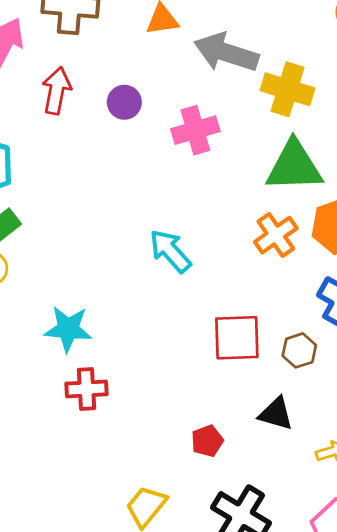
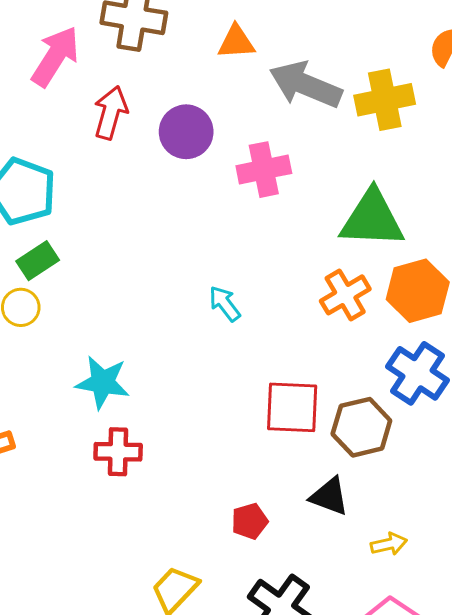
yellow cross: (287, 89) -> (385, 100), moved, turned -33
purple circle: (124, 102) -> (186, 132), size x1.4
cyan arrow: (170, 251) -> (225, 304), size x0.7
brown hexagon: (299, 350) -> (361, 427), size x1.5

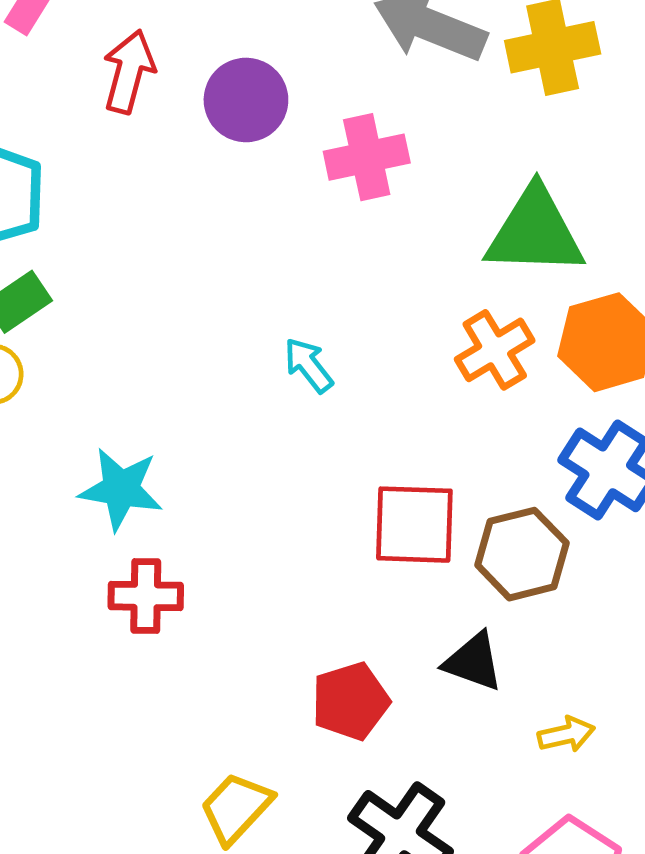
red pentagon: (250, 521) -> (350, 701), size x1.4

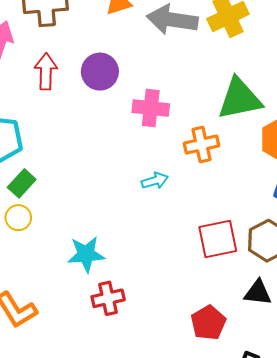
pink cross: (367, 157) -> (151, 108), moved, turned 32
orange cross: (495, 350) -> (202, 145), moved, turned 32
cyan arrow: (308, 365) -> (155, 181), turned 125

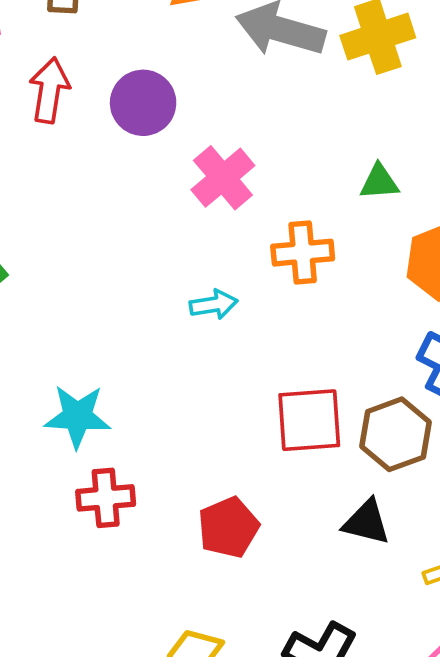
green triangle: (240, 99) -> (379, 182), size x0.5
pink cross: (151, 108) -> (223, 178), turned 36
red pentagon: (208, 323) -> (228, 527), moved

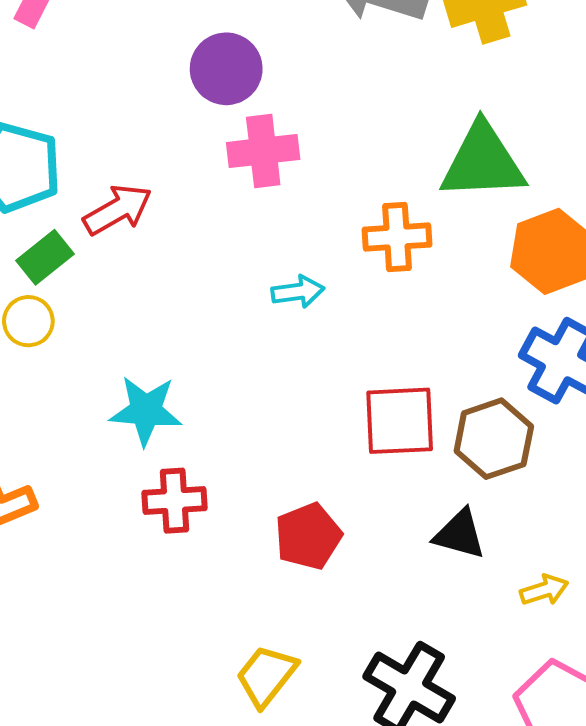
red arrow: (49, 90) -> (118, 210), moved, turned 50
pink cross: (223, 178) -> (263, 151), moved, turned 32
green triangle: (379, 182) -> (483, 162), size x2.0

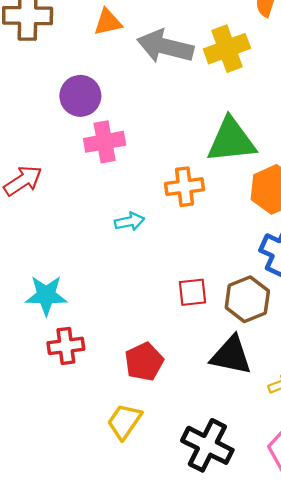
red square: (400, 421) -> (193, 292), size x0.7
black triangle: (460, 534) -> (231, 355), size x1.4
yellow trapezoid: (266, 676) -> (124, 421), moved

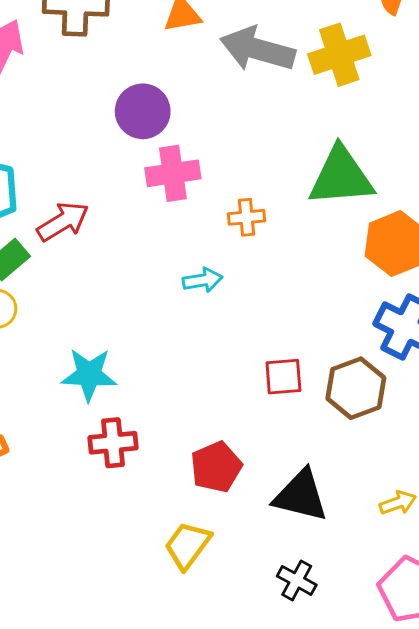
orange cross: (185, 187) -> (247, 217), moved, size x0.7
black triangle: (231, 355) -> (301, 496), moved
black cross: (207, 445) -> (297, 580), size x0.6

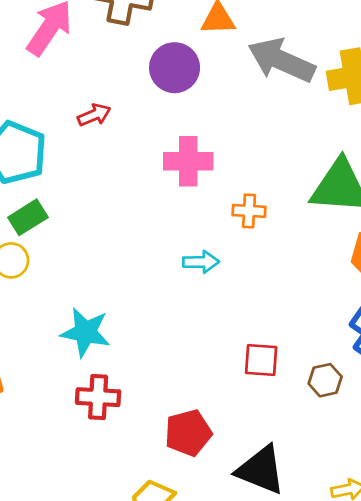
purple circle: (143, 111) -> (175, 68), moved
red arrow: (63, 222) -> (94, 115), moved, size x0.7
brown hexagon: (356, 388) -> (325, 380), size x0.6

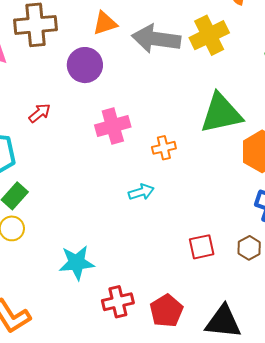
red cross: (98, 397) -> (118, 302), moved

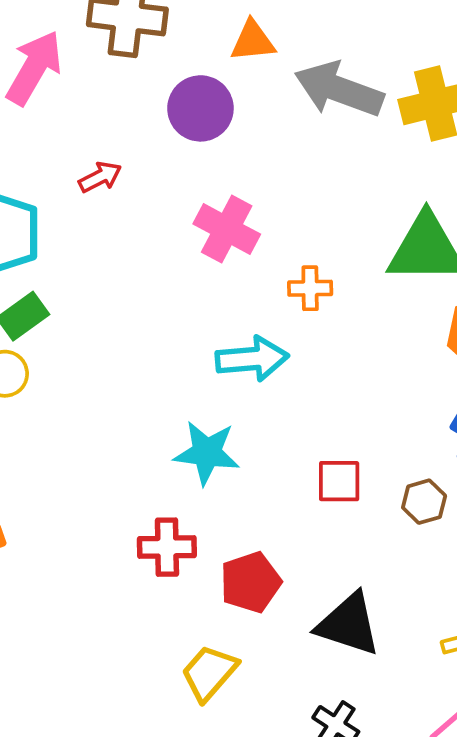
pink cross: (113, 126) -> (227, 229), turned 32
cyan arrow: (141, 192) -> (252, 359), size x1.5
cyan star: (77, 263) -> (207, 453), moved

